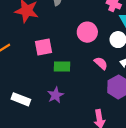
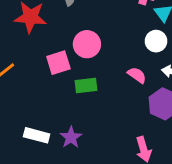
pink circle: (87, 32) -> (87, 44), moved
purple star: (55, 95) -> (71, 137), moved

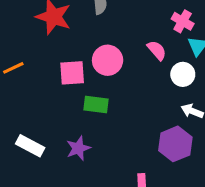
pink semicircle: (137, 75) -> (157, 50), moved
purple star: (71, 137) -> (78, 148), moved

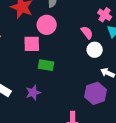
pink circle: (108, 60) -> (47, 25), moved
white circle: (183, 74) -> (95, 50), moved

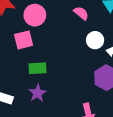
white circle: (95, 50) -> (95, 40), moved
green rectangle: (46, 65) -> (37, 68), moved

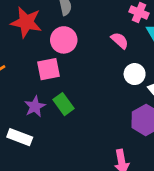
green rectangle: (37, 68) -> (63, 104), turned 54
purple star: (38, 93) -> (35, 106), moved

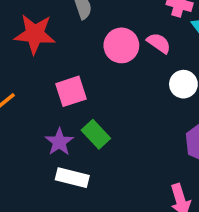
pink circle: (64, 40) -> (121, 45), moved
white rectangle: (20, 137) -> (72, 178), moved

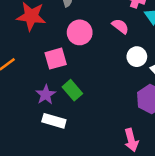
pink circle: (121, 45) -> (80, 32), moved

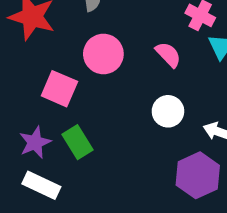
white circle: (137, 57) -> (168, 111), moved
pink square: (56, 59) -> (59, 89), turned 30

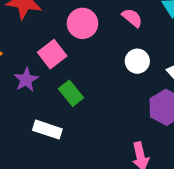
pink square: (59, 89) -> (52, 54), turned 36
purple star: (35, 142) -> (26, 80), moved

